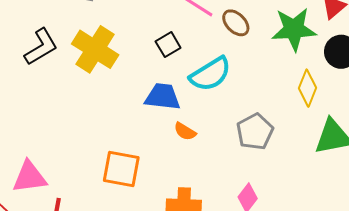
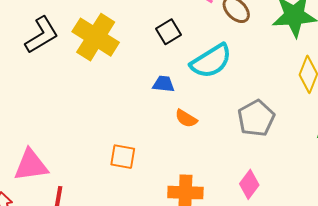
blue trapezoid: (163, 97) -> (163, 84), size x0.6
orange square: (121, 169) -> (123, 157), size x0.7

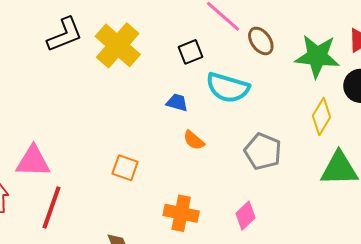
cyan semicircle: (211, 61) -> (228, 88), turned 39
gray pentagon: (256, 118) -> (263, 151), turned -30

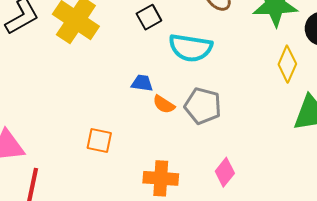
blue trapezoid: (177, 103) -> (142, 83), moved
gray pentagon: (263, 151) -> (203, 106), moved

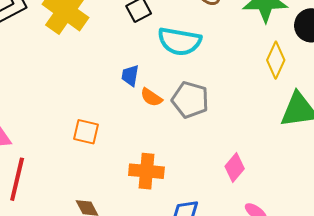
blue trapezoid: (142, 83) -> (130, 75), turned -90
pink diamond: (225, 172) -> (235, 168), moved

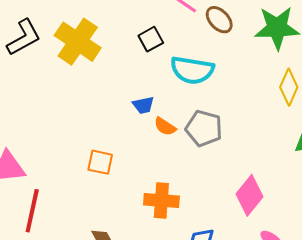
blue trapezoid: (130, 75) -> (143, 105), turned -110
pink diamond: (235, 168) -> (250, 195), size x1.4

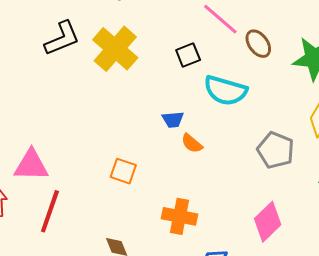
gray pentagon: (204, 128) -> (276, 150), moved

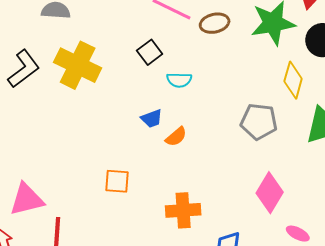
brown ellipse: (258, 44) -> (215, 23), turned -52
cyan semicircle: (225, 91) -> (179, 80), moved, size x0.6
orange semicircle: (192, 143) -> (176, 137), turned -65

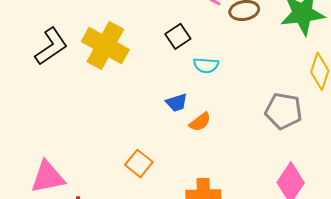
orange square: (117, 181) -> (139, 163), turned 32

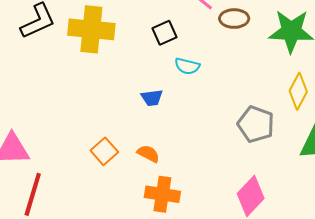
yellow cross: (105, 46) -> (91, 29), turned -33
orange semicircle: (200, 122) -> (148, 154), moved, turned -125

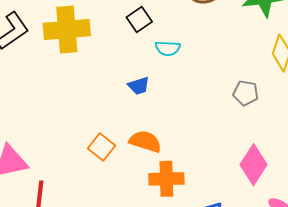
gray pentagon: (256, 124) -> (246, 93), size x0.7
orange semicircle: (148, 154) -> (145, 141), size x1.4

